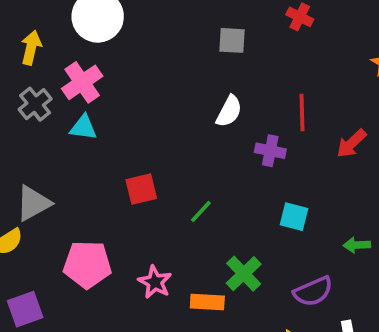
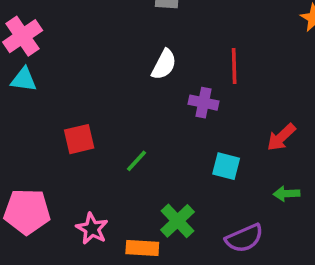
red arrow: (351, 143) -> (281, 137), moved

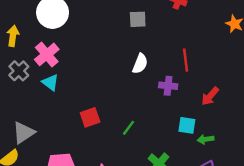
cyan triangle: (24, 80) -> (50, 82), turned 36
red arrow: (281, 137) -> (210, 96), moved
green arrow: (287, 194) -> (206, 139), moved

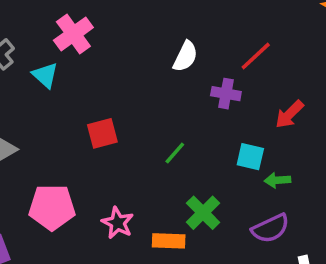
pink cross: (47, 54) -> (73, 34), moved
red line: (186, 60) -> (256, 56), turned 50
green line: (129, 128) -> (175, 153), moved

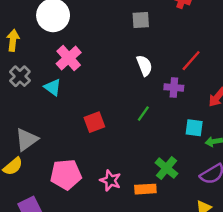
white semicircle: (185, 56) -> (144, 66), turned -42
green line: (175, 153) -> (143, 114), moved

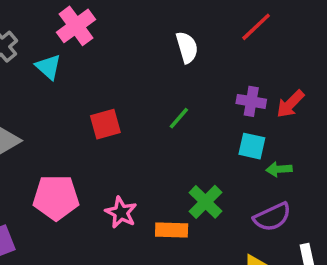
red line: (191, 61) -> (256, 27), moved
purple cross: (174, 87) -> (251, 101), moved

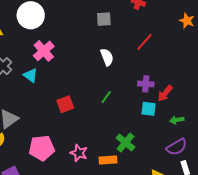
red arrow: (290, 104) -> (165, 93), moved
green arrow: (279, 169) -> (177, 120), moved
purple semicircle: (272, 217) -> (177, 147), moved

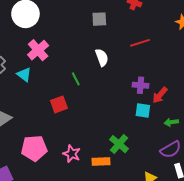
red line: (145, 42) -> (140, 43), turned 30
green line: (106, 97) -> (76, 79), moved, turned -64

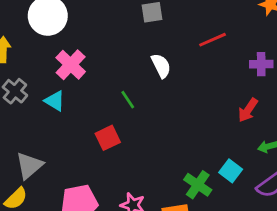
purple cross: (141, 85) -> (261, 64), moved
cyan square: (143, 110) -> (231, 171), moved, turned 35

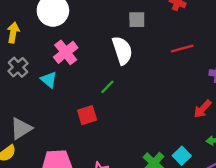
white semicircle: (161, 66) -> (122, 50), moved, size x1.4
green line: (128, 100) -> (107, 87), turned 70

